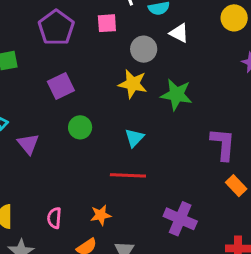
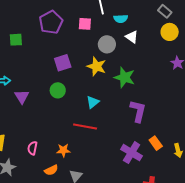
purple square: (61, 86) -> (63, 63), moved
purple L-shape: (223, 144) -> (138, 111), moved
purple cross: (180, 219) -> (132, 153), moved

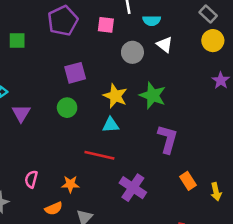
yellow star: (96, 66) -> (115, 96), moved
cyan triangle: (93, 102) -> (111, 125), turned 32
purple cross: (132, 153) -> (133, 188), moved

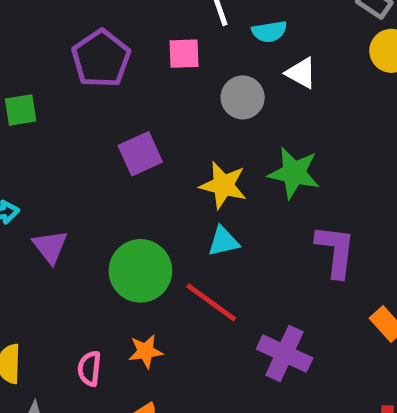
green circle: (67, 108) -> (140, 271), moved, size x1.6
red line: (99, 155) -> (211, 302), turned 32
orange star: (70, 184) -> (145, 351), moved

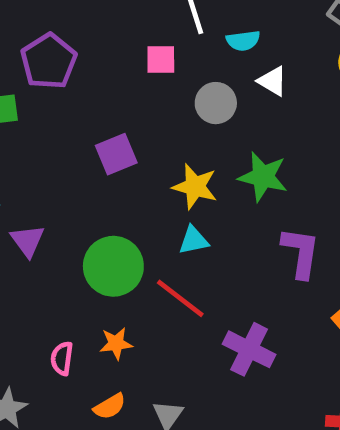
purple pentagon: (101, 59) -> (49, 61), moved

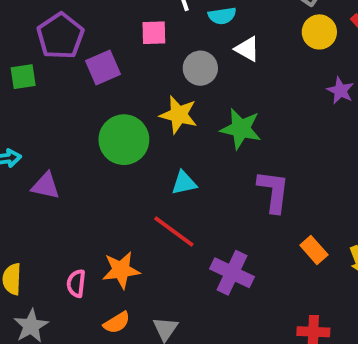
purple square: (116, 154) -> (103, 67), moved
yellow star: (195, 187) -> (179, 115), moved
purple triangle: (28, 241) -> (46, 186), turned -40
green circle: (113, 266) -> (124, 140), moved
orange star: (116, 343) -> (121, 270), size x1.4

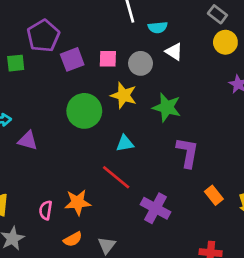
pink square: (154, 33) -> (108, 59), moved

